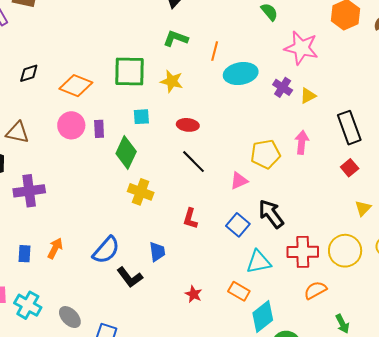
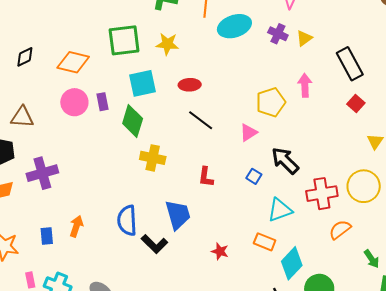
cyan square: (141, 117) -> (142, 83), size x1.6
blue square: (238, 225) -> (254, 176), size x0.7
blue semicircle: (106, 250) -> (127, 220), turned 144
blue trapezoid: (157, 252) -> (178, 215), size x1.5

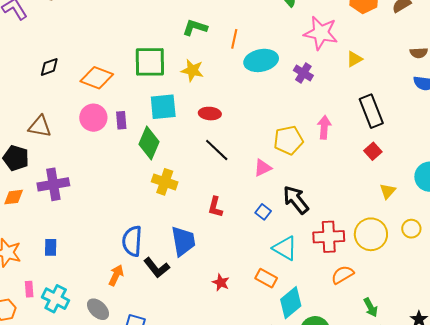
yellow triangle: (304, 38) -> (354, 59), moved
cyan triangle: (280, 210) -> (285, 248), turned 44
orange arrow: (76, 226) -> (116, 275), moved

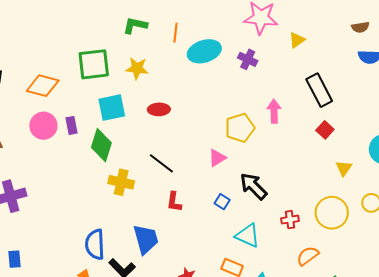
black line: (217, 150) -> (161, 163), moved
red cross: (329, 237) -> (290, 220), size x0.6

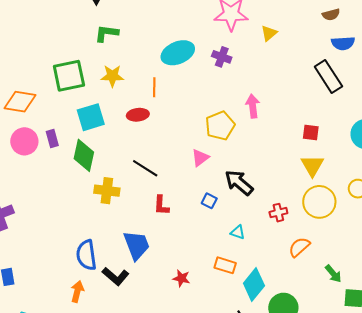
orange line: (175, 33) -> (154, 87), moved
black rectangle: (319, 90) -> (328, 77), moved
red square: (325, 130) -> (311, 132), moved, turned -30
yellow triangle: (344, 168) -> (312, 166), moved, size x1.4
cyan triangle: (248, 236) -> (238, 232), size x0.6

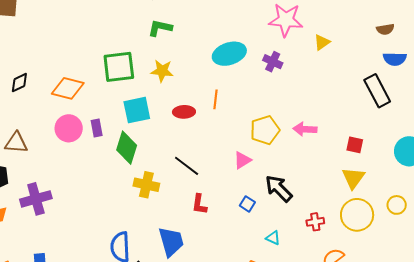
orange line: (154, 87) -> (215, 99), moved
pink arrow: (253, 106) -> (305, 129), moved, turned -85

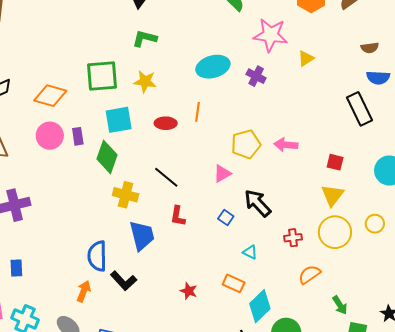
blue trapezoid: (171, 242) -> (142, 236), moved

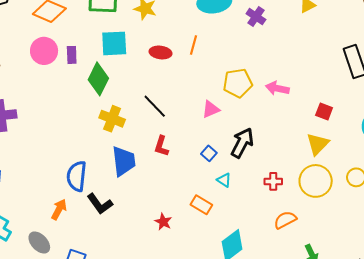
black arrow: (258, 203) -> (242, 143), turned 64
cyan triangle: (250, 252) -> (224, 180), moved
orange rectangle: (234, 283) -> (201, 205), moved

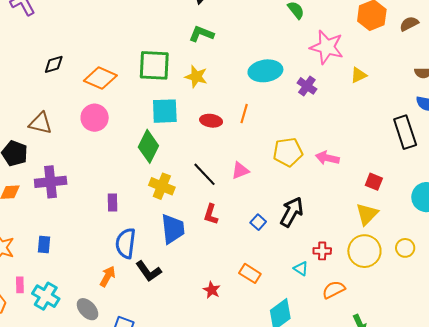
purple rectangle: (72, 55) -> (112, 202), moved
pink triangle: (211, 109) -> (240, 171), moved
cyan triangle: (224, 180) -> (301, 269), moved

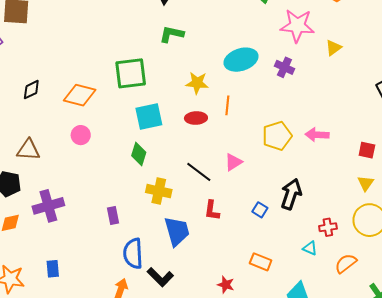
yellow star: (196, 77) -> (197, 83), moved
pink circle: (95, 118) -> (81, 135), size x0.7
green diamond: (148, 146) -> (139, 154), size x0.7
yellow triangle: (367, 214) -> (366, 183), size x0.7

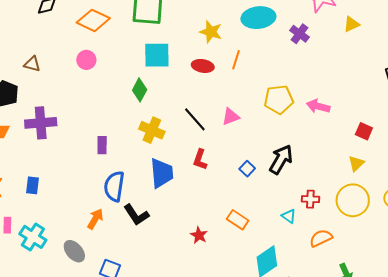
brown triangle: (28, 150) -> (32, 64), size x0.7

